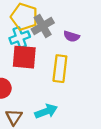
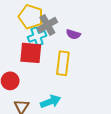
cyan cross: (20, 38) -> (37, 36), moved

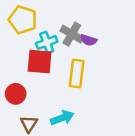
yellow pentagon: (31, 17) -> (23, 20), moved
gray cross: (47, 25) -> (72, 34), moved, turned -30

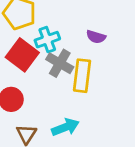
gray cross: (72, 34) -> (60, 63), moved
red square: (40, 62) -> (22, 55), moved, turned 32

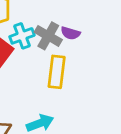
gray cross: (60, 63) -> (48, 36), moved

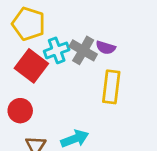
yellow rectangle: (57, 72) -> (111, 87), moved

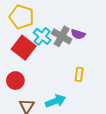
cyan cross: (57, 50) -> (42, 36), turned -30
yellow rectangle: (111, 87) -> (79, 74), moved, size x0.6

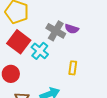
cyan cross: (42, 36) -> (40, 51), moved

